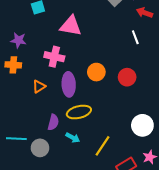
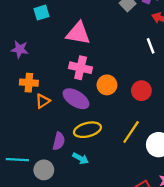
pink cross: (54, 57) -> (81, 68), moved
orange cross: (13, 65) -> (29, 83), moved
purple ellipse: (69, 84) -> (76, 99), turned -55
yellow line: (102, 146) -> (131, 132), moved

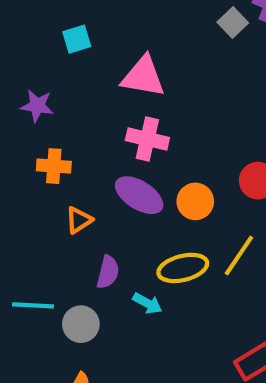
orange circle: (107, 85) -> (195, 201), moved
orange triangle: (43, 101) -> (79, 220), moved
yellow ellipse: (87, 130) -> (183, 268), moved

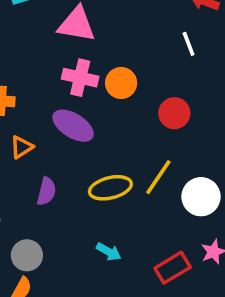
orange circle: (195, 201) -> (121, 83), moved
cyan arrow: (147, 303) -> (109, 252), moved
gray circle: (81, 324) -> (27, 255), moved

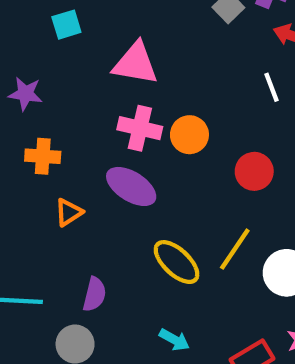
yellow ellipse: (110, 188) -> (177, 262), turned 57
purple semicircle: (46, 191) -> (94, 294), moved

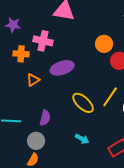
pink cross: (140, 128) -> (43, 41), moved
orange circle: (189, 135) -> (104, 44), moved
purple ellipse: (131, 186) -> (62, 68), turned -50

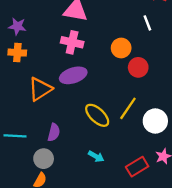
pink cross: (43, 41) -> (72, 42), moved
orange cross: (21, 54) -> (17, 53), moved
orange triangle: (33, 80) -> (40, 89), size x1.6

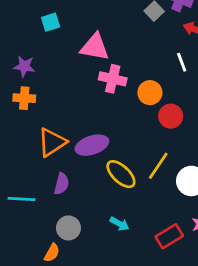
pink cross: (72, 42) -> (113, 79), moved
purple ellipse: (73, 75) -> (92, 145), moved
purple semicircle: (54, 132) -> (62, 184), moved
gray circle: (44, 159) -> (68, 228), moved

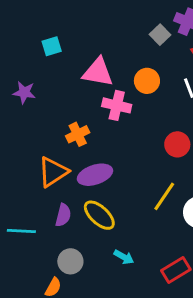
orange circle: (150, 93) -> (147, 81), moved
orange cross: (24, 98) -> (78, 134), moved, turned -30
yellow ellipse: (121, 174) -> (99, 215), moved

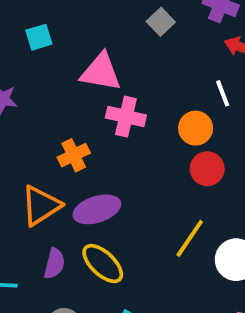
gray square: (160, 35) -> (161, 22), moved
orange circle: (147, 81) -> (196, 128), moved

